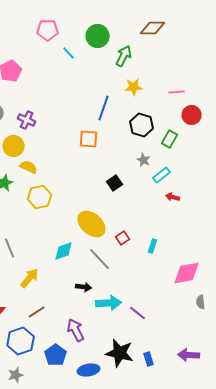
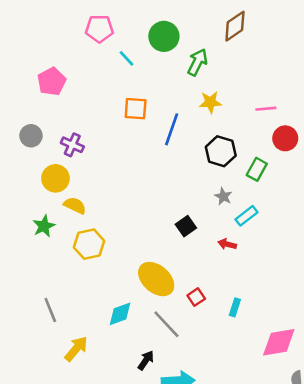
brown diamond: (153, 28) -> (235, 26), turned -35
orange square: (89, 139) -> (136, 109), moved
red arrow: (173, 197) -> (227, 244), moved
black arrow: (84, 287) -> (146, 360), turned -63

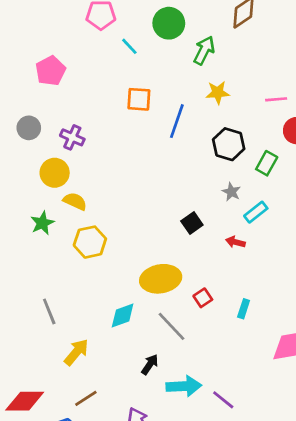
yellow ellipse: (156, 279) -> (161, 279), turned -51

